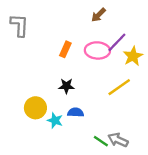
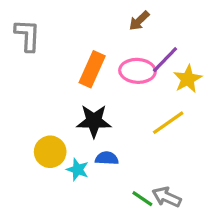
orange rectangle: (65, 49) -> (92, 69), size x1.5
black star: (66, 86) -> (94, 121), size x1.5

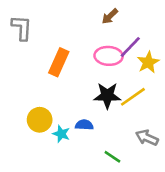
orange rectangle: (92, 69) -> (59, 62), moved
black star: (94, 121) -> (107, 95), moved
gray arrow: (167, 197) -> (147, 138), moved

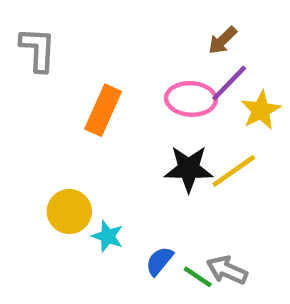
brown arrow: (110, 16) -> (222, 40), moved
blue semicircle: (84, 125) -> (159, 261), moved, turned -54
gray arrow: (147, 138) -> (227, 270), moved

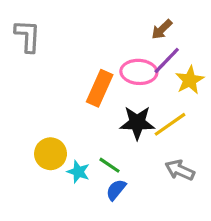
orange rectangle: (103, 110) -> (100, 88), moved
gray arrow: (227, 270) -> (180, 170), moved
green line: (198, 277) -> (109, 165), moved

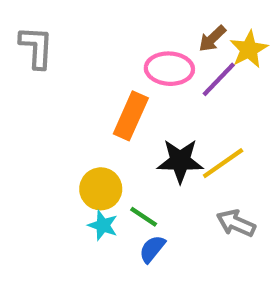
pink ellipse: (139, 72) -> (169, 69), moved
yellow star: (190, 80) -> (249, 49), moved
yellow circle: (51, 154) -> (101, 189), moved

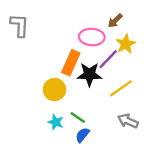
yellow star: (249, 49) -> (126, 44), moved
purple line: (219, 79) -> (108, 59), moved
black star: (180, 161) -> (89, 74), moved
yellow circle: (101, 189) -> (54, 89), moved

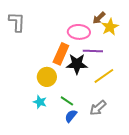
yellow star: (126, 44) -> (110, 27), moved
purple line: (108, 59) -> (93, 51), turned 48
gray arrow: (128, 121) -> (98, 108), moved, turned -66
cyan star: (56, 122) -> (40, 102), moved

